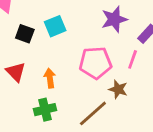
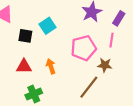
red triangle: (16, 72) -> (24, 66), turned -35
green cross: (45, 110) -> (34, 94), moved

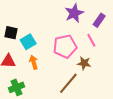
cyan square: (47, 26) -> (28, 42), moved
pink line: (112, 40) -> (91, 40), turned -40

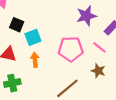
pink line: (91, 40) -> (100, 47), turned -32
brown star: (84, 63) -> (98, 71), moved

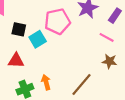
pink pentagon: (71, 49) -> (57, 21), moved
orange arrow: (35, 60) -> (46, 82), moved

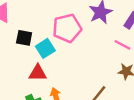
red triangle: (16, 61) -> (38, 73), moved

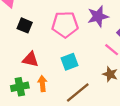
cyan square: (45, 48) -> (69, 62), moved

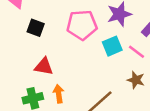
cyan square: (69, 62) -> (112, 46), moved

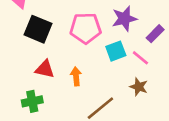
black square: (36, 28) -> (38, 29), size x1.5
orange arrow: (59, 94) -> (76, 76), moved

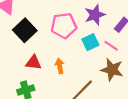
black square: (38, 29) -> (25, 30), turned 30
brown star: (139, 87) -> (112, 70), size x1.5

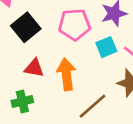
orange arrow: (60, 66) -> (66, 74), size x1.6

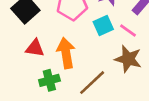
green cross: (22, 101) -> (49, 80), moved

